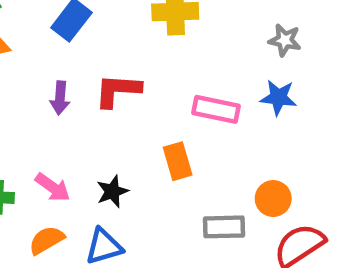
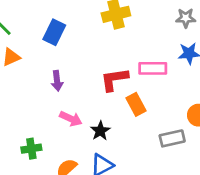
red L-shape: (118, 90) -> (114, 79), moved
pink arrow: (53, 187) -> (71, 119), moved

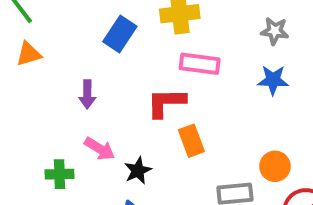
blue rectangle: (54, 32) -> (120, 34), moved
pink rectangle: (153, 68) -> (200, 64), moved
green cross: (31, 149) -> (59, 174), moved

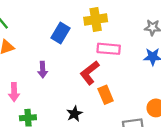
red L-shape: (166, 103) -> (90, 73), turned -35
pink arrow: (100, 149) -> (14, 92), moved, turned 60

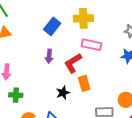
purple arrow: (43, 70) -> (49, 56), moved
black star: (74, 114) -> (63, 93), moved

